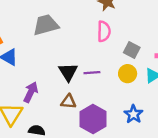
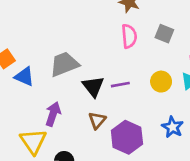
gray trapezoid: (46, 25) -> (64, 64), moved
gray square: (132, 50) -> (164, 34), moved
brown triangle: (68, 102) -> (97, 120), turned -49

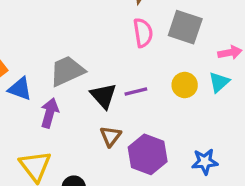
gray square: (164, 34) -> (185, 27), size x1.5
purple arrow: (53, 114) -> (50, 113), moved
blue star: (173, 127) -> (205, 162), moved, turned -30

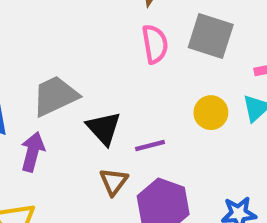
purple line: (136, 92) -> (150, 146), moved

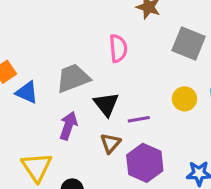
pink semicircle: (155, 44) -> (118, 48), moved
purple arrow: (33, 152) -> (68, 126), moved

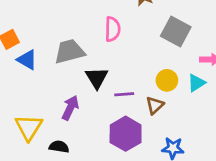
purple arrow: (68, 126) -> (70, 108), moved
brown triangle: (110, 143) -> (155, 105), moved

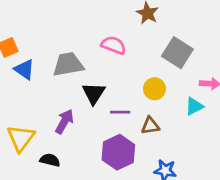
pink semicircle: (113, 29) -> (114, 45), turned -75
yellow circle: (167, 80) -> (155, 89), moved
brown triangle: (155, 105) -> (150, 126), turned 30

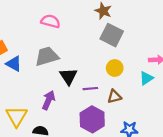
pink semicircle: (114, 45) -> (50, 21), moved
gray square: (177, 53) -> (112, 35), moved

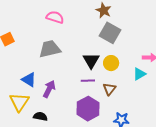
blue triangle: (14, 64) -> (29, 80), moved
black triangle: (69, 76) -> (91, 61), moved
brown triangle: (114, 97) -> (109, 89), turned -40

